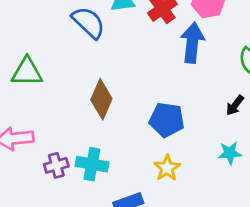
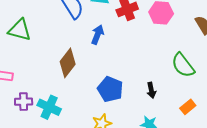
blue arrow: (192, 43) -> (98, 35), moved, size x0.7
black arrow: (235, 105) -> (151, 90), moved, turned -63

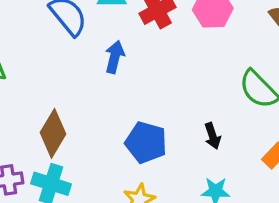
brown diamond: (68, 63) -> (53, 133), moved

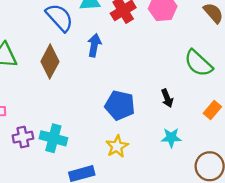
brown diamond: (53, 133) -> (50, 61), moved

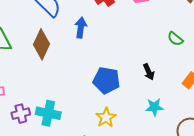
green semicircle: (198, 63) -> (175, 39), size x0.6

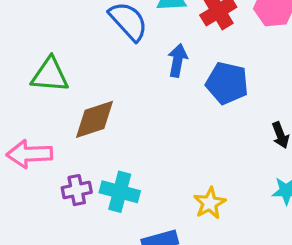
brown diamond: (42, 44) -> (94, 119), moved, turned 44
blue pentagon: (106, 80) -> (227, 83), moved

